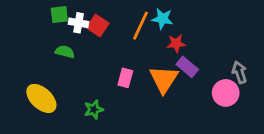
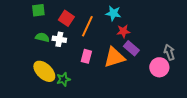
white cross: (79, 23) -> (59, 39), moved
orange line: (140, 26) -> (87, 26), moved
orange triangle: (164, 79) -> (114, 57), turned 40
yellow ellipse: (41, 98) -> (44, 71), moved

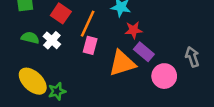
white cross: (59, 39) -> (52, 40), turned 32
pink rectangle: (86, 56) -> (90, 45), moved
pink circle: (159, 67) -> (164, 76), moved

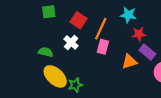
green semicircle: (30, 38) -> (46, 52), moved
orange triangle: (122, 63) -> (129, 62), size x0.7

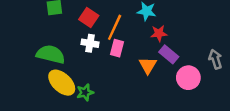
white cross: (71, 42) -> (90, 43), moved, turned -32
green semicircle: (46, 52) -> (51, 54), size x1.6
orange triangle: (129, 62) -> (148, 65), turned -42

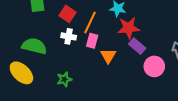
red star: (159, 33) -> (129, 28), size x1.5
orange triangle: (148, 65) -> (108, 56), moved
yellow ellipse: (62, 83) -> (21, 73), moved

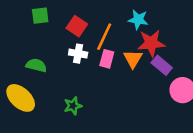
green semicircle: (34, 46) -> (36, 65), size x0.7
orange triangle: (108, 56) -> (133, 59), moved

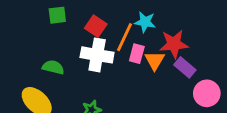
cyan star: (138, 20) -> (145, 22), moved
white cross: (78, 54) -> (97, 55), size x1.6
pink rectangle: (107, 59) -> (137, 54), moved

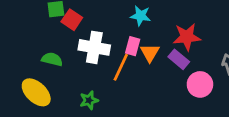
red square: (96, 26) -> (72, 20), moved
orange line: (124, 37) -> (121, 67), moved
red star: (174, 44) -> (187, 37), moved

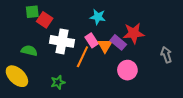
pink rectangle: (133, 46) -> (92, 40), turned -48
purple rectangle: (179, 59) -> (118, 42), moved
pink circle: (200, 84) -> (127, 70), moved

